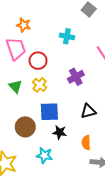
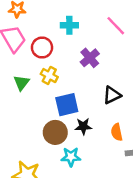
cyan cross: (67, 36) -> (69, 25), moved
green triangle: (15, 86) -> (21, 83), turned 32
brown circle: (25, 127) -> (55, 132), moved

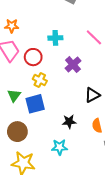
green triangle: (21, 83) -> (14, 96), moved
blue square: (67, 105) -> (35, 104), moved
brown circle: (55, 132) -> (17, 132), moved

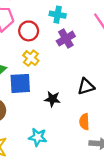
purple cross: (73, 65) -> (66, 39), moved
black star: (69, 122) -> (52, 99), moved

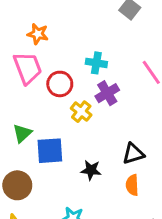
yellow cross: (31, 58) -> (81, 112), moved
orange semicircle: (84, 122) -> (132, 185), moved

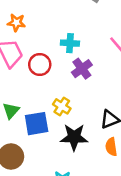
yellow cross: (81, 112) -> (62, 106), moved
black star: (91, 170) -> (74, 137), size x1.5

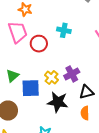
purple cross: (82, 69) -> (72, 74), moved

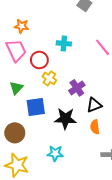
green triangle: (12, 76) -> (16, 88), moved
yellow cross: (51, 78) -> (49, 78), moved

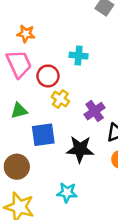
green triangle: (16, 88) -> (19, 111), turned 32

